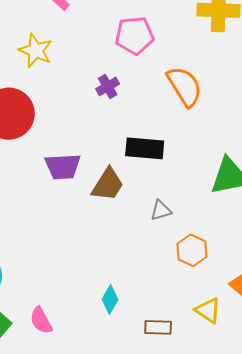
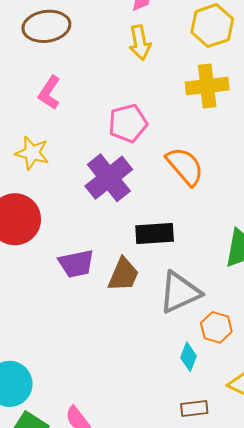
purple cross: (108, 86) -> (109, 178), size x2.0
gray triangle: (161, 210) -> (180, 292), size x2.0
cyan diamond: (110, 299) -> (188, 357), moved

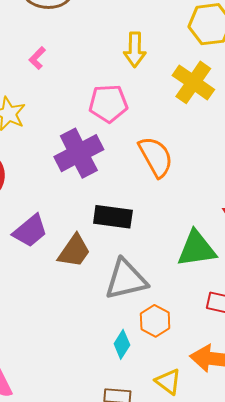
yellow arrow: (140, 43) -> (135, 50), moved
yellow cross: (207, 86) -> (193, 82), turned 30
pink L-shape: (49, 93) -> (37, 58), size x0.7
purple trapezoid: (76, 264) -> (30, 231), turned -39

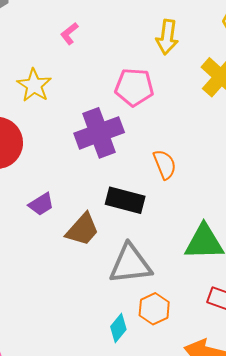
orange semicircle: (156, 157) -> (165, 164), moved, size x0.7
purple trapezoid: (30, 231) -> (41, 204), size x0.7

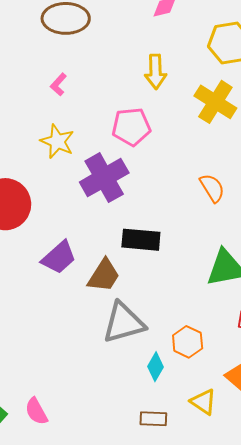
yellow star: (34, 85) -> (57, 141), moved
orange semicircle: (165, 164) -> (212, 188), moved
purple trapezoid: (41, 204) -> (59, 257), size x1.4
gray triangle: (130, 264) -> (124, 323), moved

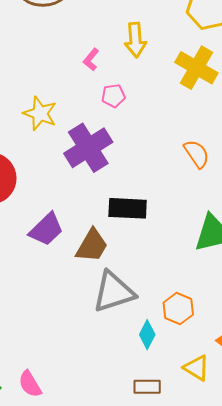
pink L-shape: (58, 84) -> (91, 60), moved
pink pentagon: (131, 127) -> (113, 96), size x0.6

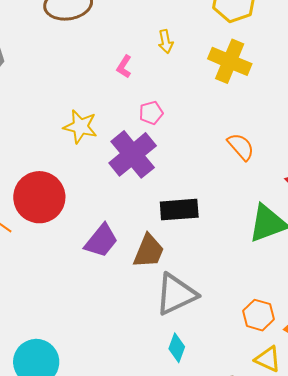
yellow arrow: (135, 40) -> (166, 42), size x0.7
pink pentagon: (113, 96) -> (151, 113), moved
orange hexagon: (178, 309) -> (259, 315), moved
cyan diamond: (147, 335) -> (177, 348), moved

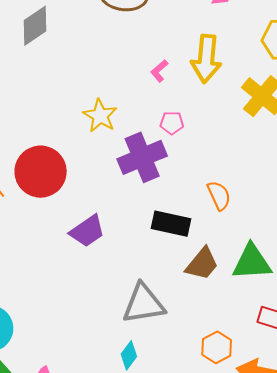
yellow arrow: (166, 42) -> (206, 59), size x2.0
orange semicircle: (241, 147) -> (219, 195), moved
brown trapezoid: (149, 251) -> (202, 264), moved

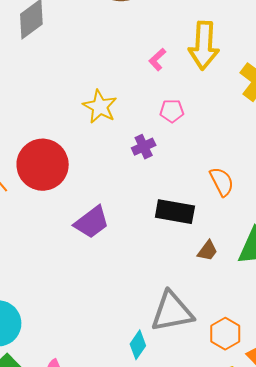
purple cross: (142, 157) -> (144, 147), size x0.5
brown trapezoid: (202, 264) -> (208, 251), size x0.6
gray triangle: (144, 304) -> (172, 312), moved

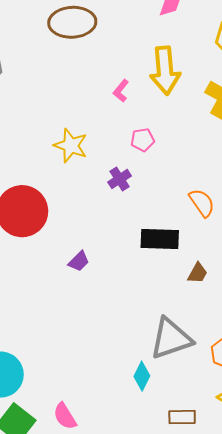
purple trapezoid: (92, 222) -> (79, 261), size x0.6

